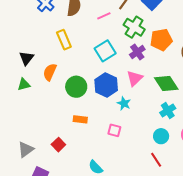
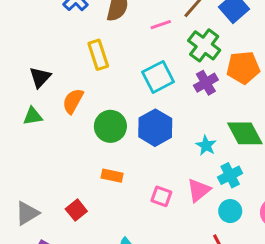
pink triangle: (135, 78) -> (199, 190), moved
cyan star: (124, 103) -> (206, 145), moved
cyan cross: (168, 110) -> (230, 175), moved

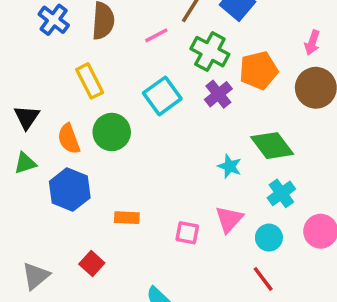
orange semicircle: (73, 101) -> (69, 139), turned -40
green circle: (110, 126) -> (112, 132), moved
blue hexagon: (155, 128) -> (70, 190), moved
cyan cross: (230, 175) -> (281, 193), moved

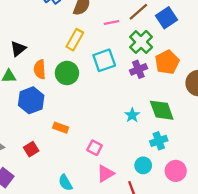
orange pentagon: (259, 70) -> (167, 62), turned -30
yellow rectangle: (90, 81) -> (75, 40), moved, turned 40
pink triangle: (229, 219) -> (105, 174), moved

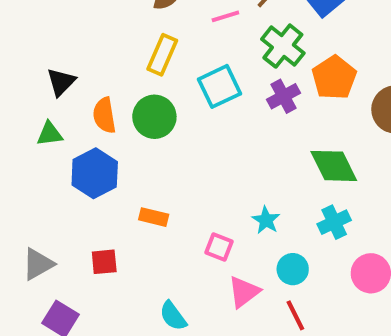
cyan star: (132, 115) -> (266, 220), moved
red square: (31, 149) -> (104, 262), turned 32
cyan circle: (143, 165) -> (293, 269), moved

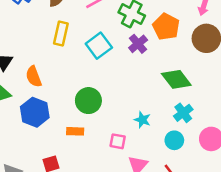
green circle: (154, 117) -> (88, 101), moved
cyan circle: (293, 269) -> (174, 140), moved

